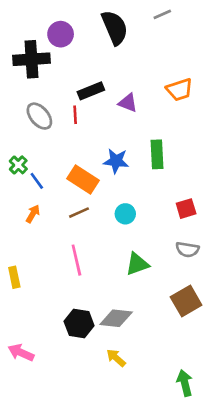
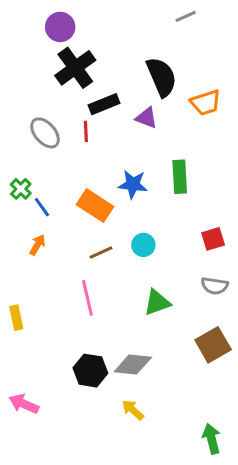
black semicircle: (115, 28) -> (162, 77), moved
purple circle: (61, 34) -> (60, 27), moved
black cross: (31, 59) -> (75, 68), moved, turned -32
brown line: (79, 213) -> (101, 252), moved

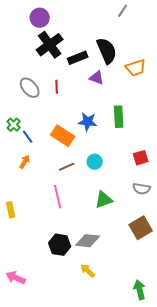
gray line: (186, 16) -> (123, 11), turned -32
black rectangle: (104, 104) -> (78, 58), moved
pink arrow: (24, 404) -> (16, 278), moved

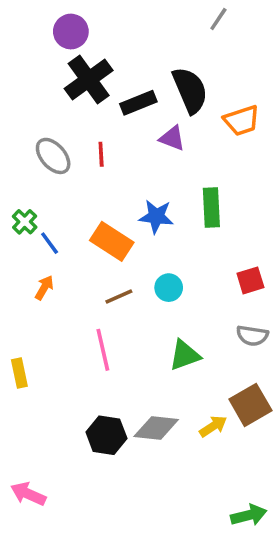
yellow arrow: (88, 271) -> (213, 426), moved, turned 105
green arrow: (140, 290) -> (249, 515), turned 90

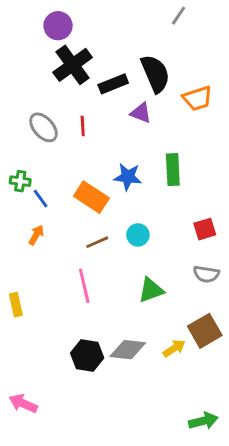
green cross: (25, 222) -> (20, 181), turned -36

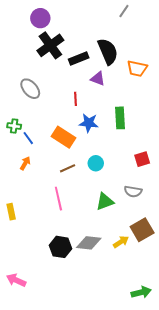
orange trapezoid: (197, 98) -> (137, 69), turned 30
red line: (83, 126) -> (76, 99), moved
gray semicircle: (206, 274) -> (133, 191), moved

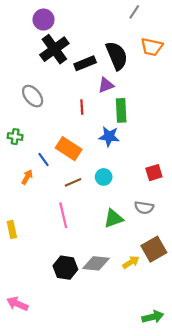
orange trapezoid: (137, 69) -> (152, 47), moved
purple triangle: (98, 79) -> (106, 85), turned -42
green rectangle: (120, 118) -> (121, 110), moved
blue star: (89, 123) -> (109, 137), moved
blue line: (28, 138) -> (44, 159), moved

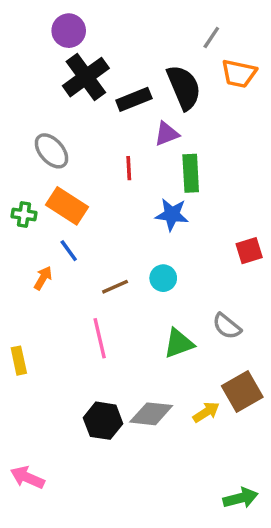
gray line: (134, 12) -> (211, 37), moved
orange rectangle: (69, 149) -> (67, 206), moved
red square: (154, 173) -> (249, 251), moved
gray semicircle: (144, 208) -> (227, 326), turned 30

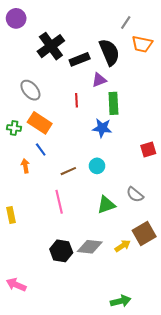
purple circle: (69, 31) -> (16, 18), moved
orange arrow: (43, 278) -> (25, 166), turned -40
green arrow: (241, 498) -> (121, 301), moved

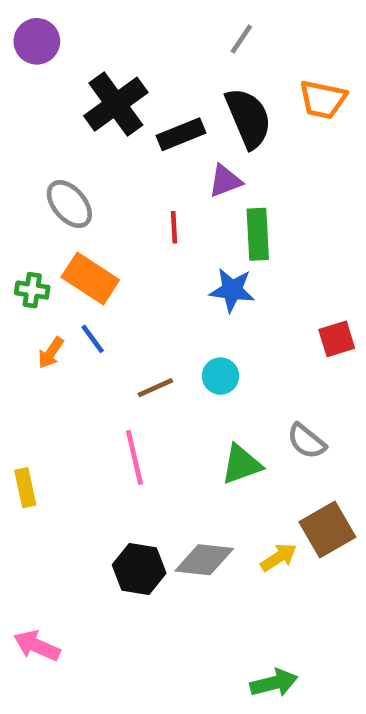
gray line: (126, 22) -> (241, 39), moved
orange arrow: (25, 166) -> (51, 353), moved, turned -136

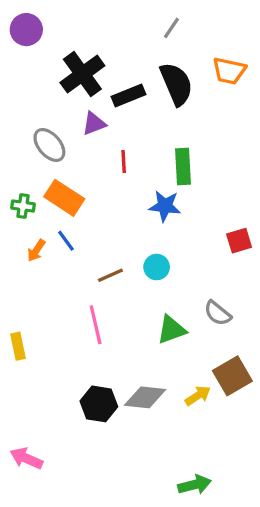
purple triangle: (225, 181) -> (94, 124), moved

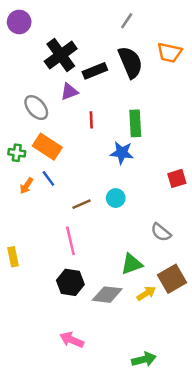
green triangle: (171, 330) -> (132, 264), moved
black hexagon: (99, 404) -> (70, 282), moved
pink arrow: (26, 458) -> (72, 340), moved

